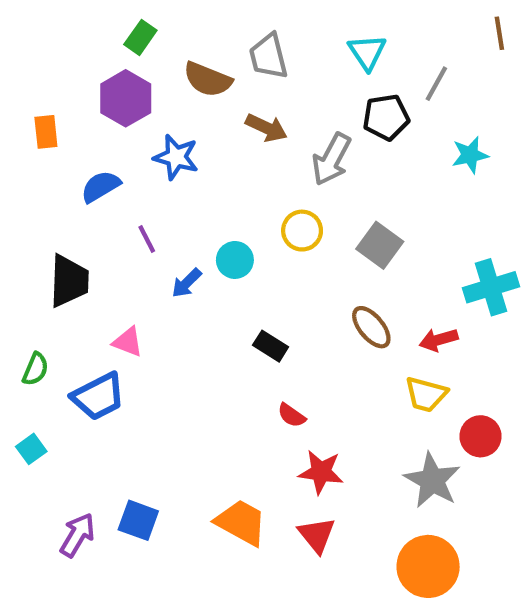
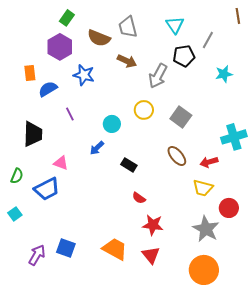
orange rectangle: (46, 132) -> (30, 73), moved
blue arrow: (187, 283) -> (97, 148), moved

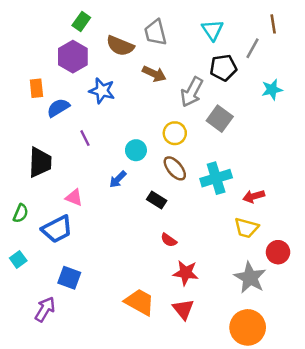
brown line: (238, 16) -> (273, 24), moved
gray square: (181, 117) -> (220, 119), moved
cyan cross: (234, 137) -> (216, 178), moved
brown ellipse: (177, 156) -> (175, 168), moved
blue square: (66, 248) -> (69, 278), moved

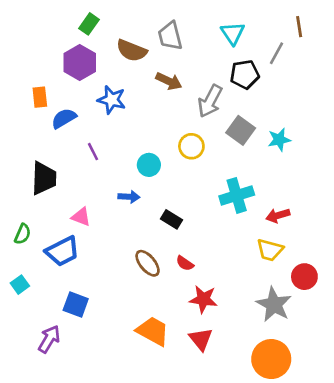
cyan star: (272, 90) -> (279, 140), moved
brown ellipse: (175, 168) -> (148, 263), moved
blue arrow: (118, 179) -> (129, 197), turned -132

